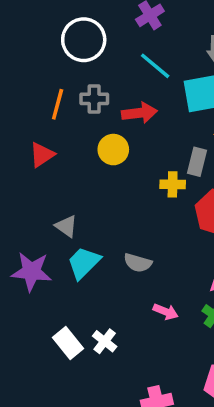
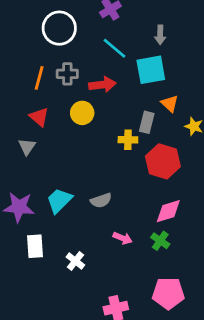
red triangle: (42, 155) -> (39, 117), moved, turned -45
gray triangle: (66, 226) -> (27, 147), moved, turned 30
gray semicircle: (138, 263) -> (101, 200), turned -35
white rectangle: (68, 343) -> (35, 246), moved, turned 35

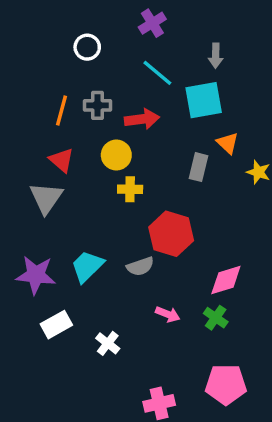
white circle: (59, 28) -> (87, 47), size x0.6
yellow cross: (128, 140) -> (130, 189), moved
gray triangle: (27, 147) -> (46, 198), size x1.5
red hexagon: (163, 161) -> (171, 234), moved
white rectangle: (35, 246) -> (56, 325), turned 65

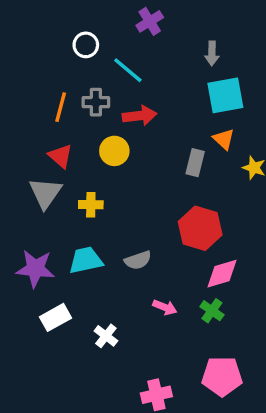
cyan line: (157, 73) -> (128, 70), moved
cyan square: (204, 100) -> (225, 95), moved
yellow cross: (130, 189) -> (91, 205), moved
red hexagon: (171, 234) -> (200, 228), moved
cyan trapezoid: (87, 266) -> (86, 260), turned 33

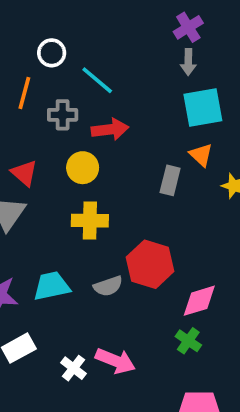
purple cross: (150, 21) -> (188, 27), moved
orange line: (61, 107) -> (24, 93), moved
yellow cross: (91, 205) -> (90, 221), moved, size x1.4
red hexagon: (200, 228) -> (150, 264), moved
pink arrow: (165, 307) -> (115, 361), moved, size x1.5

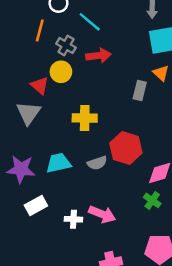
gray cross: (63, 115) -> (66, 46), turned 30
yellow circle: (83, 168) -> (61, 72), moved
white cross: (73, 368) -> (73, 219), turned -35

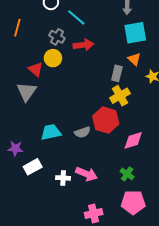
orange line: (40, 31) -> (17, 28), moved
yellow cross: (85, 118) -> (120, 96), moved, turned -30
purple star: (21, 169) -> (15, 149), moved, size x0.7
green cross: (152, 200) -> (127, 174), moved

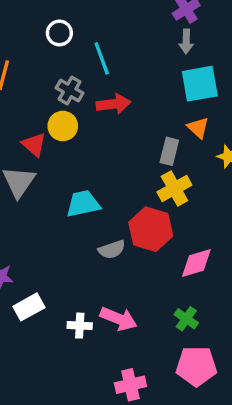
cyan line: (76, 17) -> (102, 58), turned 30
cyan trapezoid: (51, 132) -> (83, 204), moved

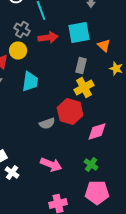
cyan square: (200, 84) -> (79, 32), moved
orange triangle: (198, 128) -> (104, 46), moved
cyan trapezoid: (83, 204) -> (30, 82), moved, turned 110
white cross: (80, 326) -> (12, 172), moved, turned 32

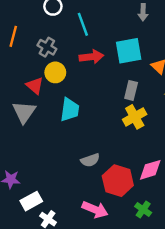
gray cross: (22, 30) -> (47, 47), moved
red hexagon: (70, 112) -> (118, 181), moved

